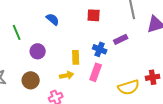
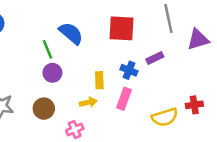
red square: (94, 15) -> (122, 28), size x1.6
blue semicircle: (53, 19) -> (71, 33), size x1.5
green line: (17, 32) -> (48, 49), moved

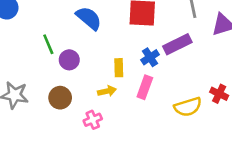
green line: (48, 49) -> (48, 44), moved
purple rectangle: (155, 58) -> (177, 44), size x1.5
blue cross: (129, 70) -> (150, 57), turned 35
red cross: (194, 105) -> (219, 94), turned 35

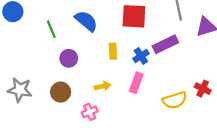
green line: (48, 44) -> (51, 29), moved
yellow rectangle: (119, 68) -> (113, 51), moved

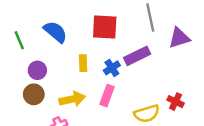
yellow arrow: (102, 86) -> (72, 99), size x1.5
brown circle: (61, 92) -> (34, 94), moved

